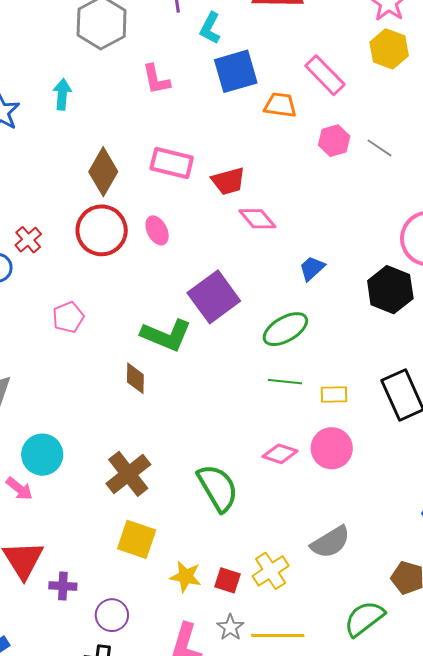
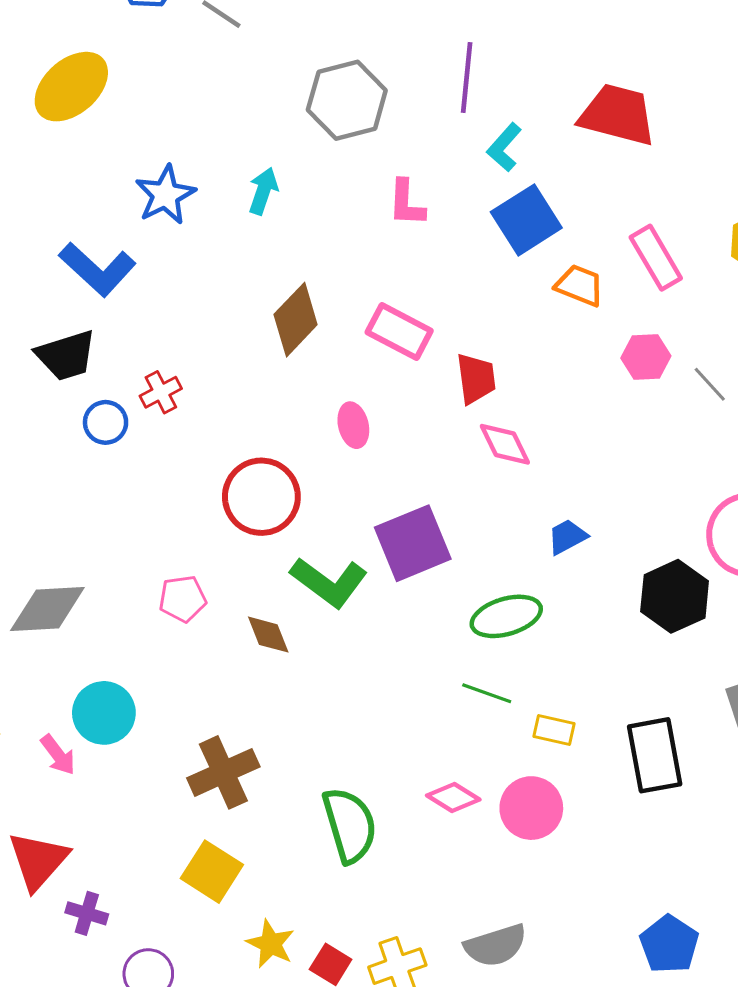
blue square: (236, 71) -> (526, 220), turned -30
red trapezoid: (228, 181) -> (476, 378), turned -96
red circle: (102, 230) -> (261, 497), moved
pink pentagon: (68, 317) -> (183, 599), moved
brown diamond: (135, 378) -> (268, 635), turned -36

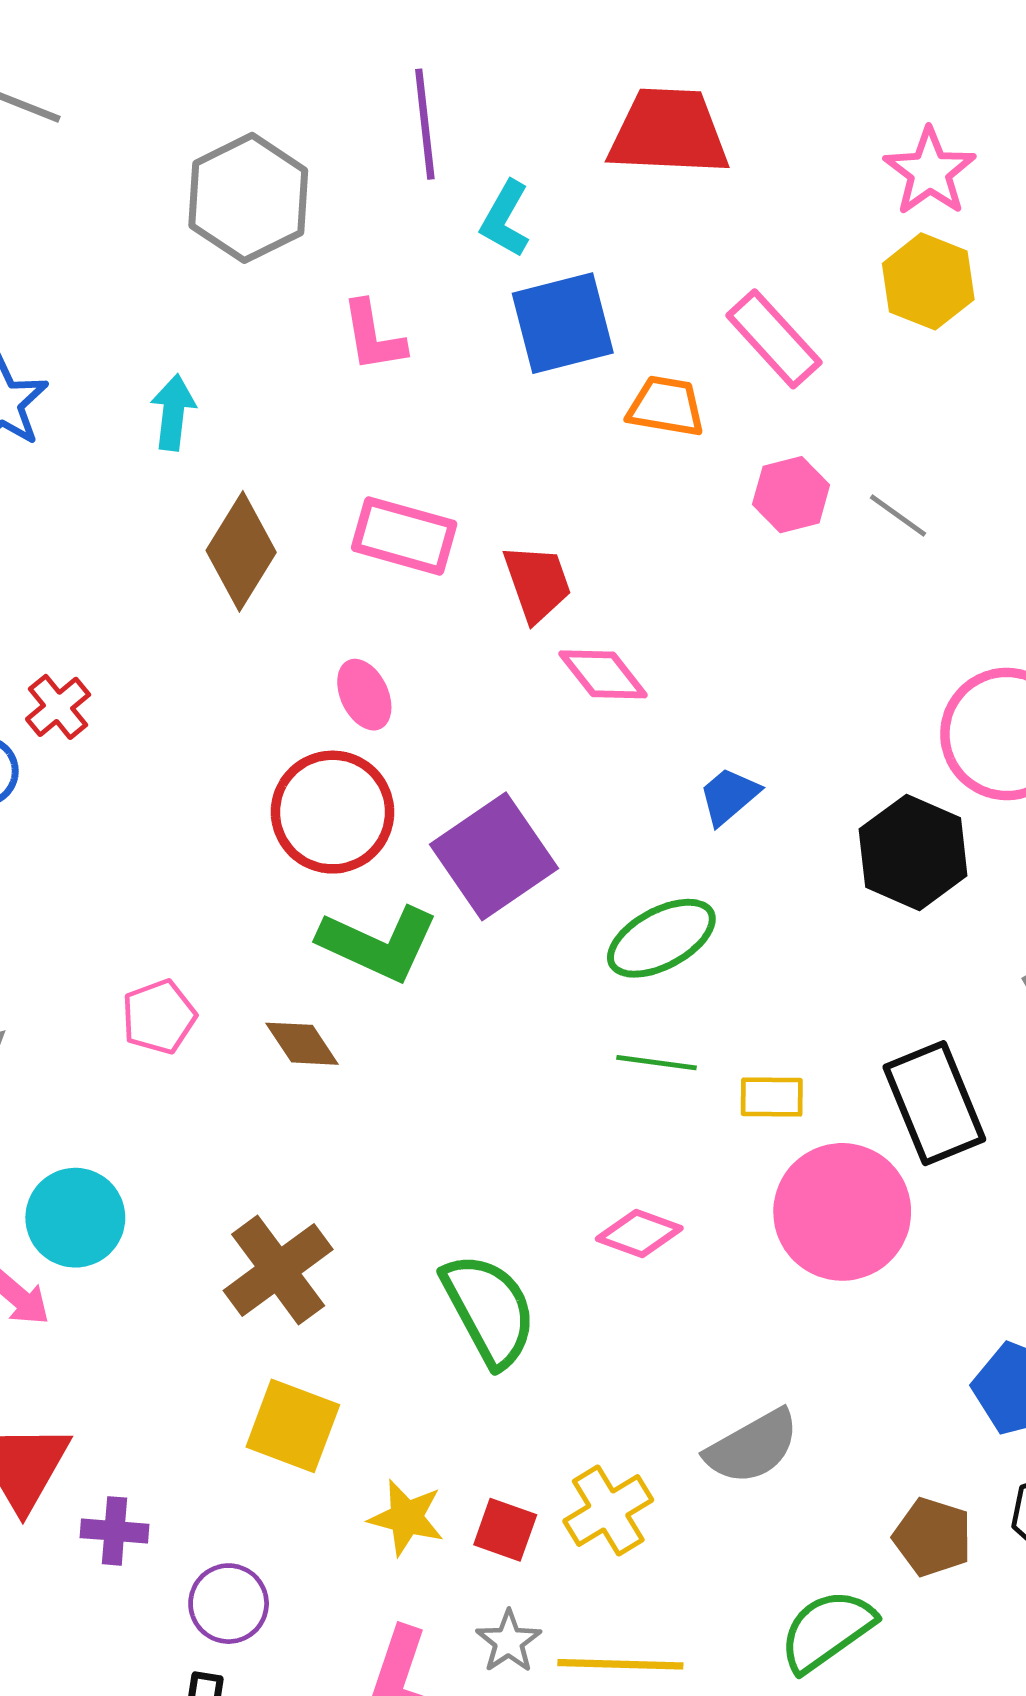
cyan arrow: (263, 191) -> (173, 412), moved
blue square: (526, 220) -> (563, 323), turned 30
red circle: (261, 497) -> (332, 812), moved
pink circle: (531, 808) -> (842, 1212), moved, size x1.4

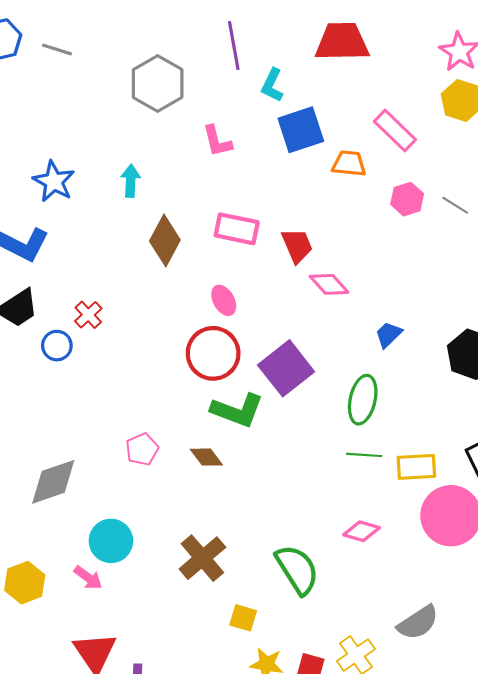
green ellipse: (661, 938) -> (363, 400), turned -45
yellow rectangle: (772, 1097) -> (416, 467), size x1.4
yellow square: (293, 1426) -> (243, 618), moved, size x0.7

